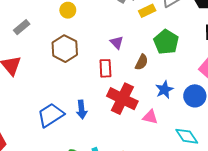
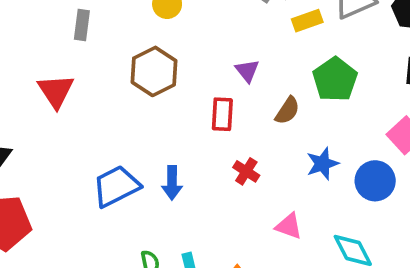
gray rectangle: (22, 27) -> (82, 25), turned -49
red cross: (122, 99) -> (246, 171), size x0.5
pink triangle: (150, 117) -> (289, 226), moved

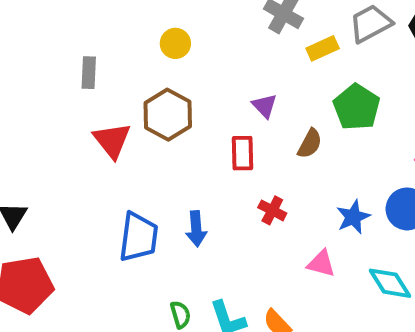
red triangle: (56, 91) -> (112, 140), moved
blue star: (322, 164) -> (353, 217), moved
blue trapezoid: (116, 186) -> (138, 237), turned 129

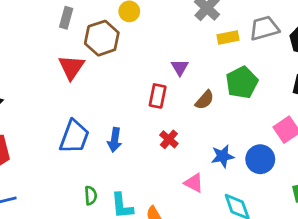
brown hexagon: (168, 115) -> (102, 38), moved

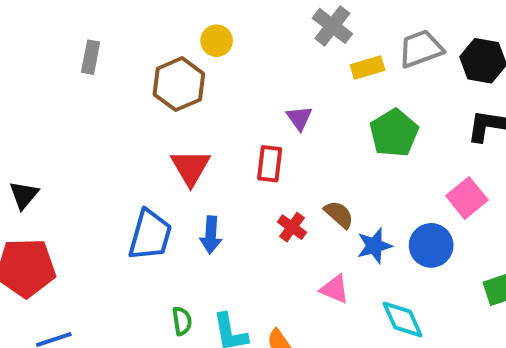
gray rectangle: (66, 18) -> (91, 57), moved
red triangle: (71, 67) -> (191, 167), moved
brown semicircle: (205, 100) -> (339, 214), moved, turned -85

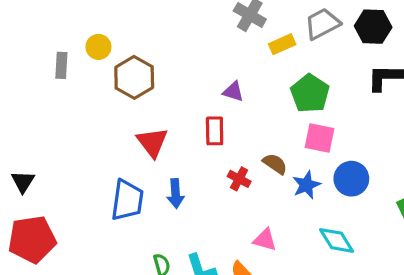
yellow circle: (217, 41) -> (98, 47), moved
purple triangle: (299, 118) -> (233, 92), turned -30
pink square: (467, 198) -> (319, 138), moved, turned -32
pink triangle: (335, 289) -> (265, 240), moved

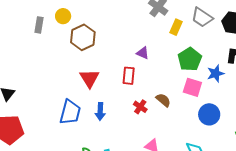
gray trapezoid: (322, 24) -> (202, 17), turned -125
yellow rectangle: (282, 44) -> (176, 27), turned -49
blue star: (306, 185) -> (216, 73), moved

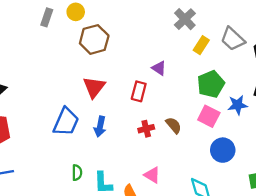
red cross: (140, 107) -> (146, 129), turned 32

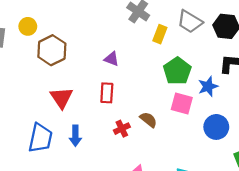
purple triangle: (159, 68) -> (112, 59), moved
blue circle: (223, 150) -> (216, 127), moved

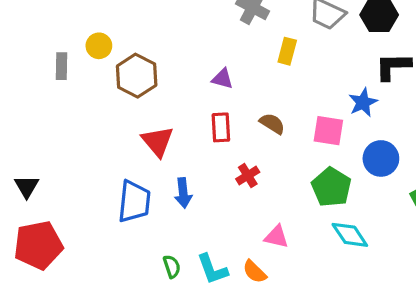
yellow rectangle: (160, 34) -> (287, 51), moved
green pentagon: (177, 71) -> (331, 187), moved
brown semicircle: (148, 120) -> (272, 124), moved

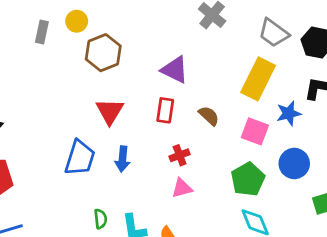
yellow rectangle: (287, 51) -> (258, 79), moved, size x1.8
purple triangle: (222, 79) -> (175, 70), size x1.5
pink triangle: (276, 237) -> (182, 188), moved, turned -40

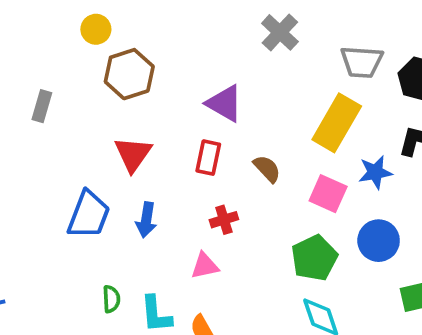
gray rectangle: (42, 32) -> (42, 106), moved
gray trapezoid: (274, 33) -> (362, 62), turned -36
pink triangle: (182, 188) -> (205, 266), moved

